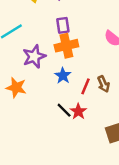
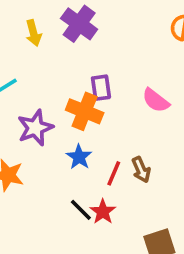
purple rectangle: (63, 25) -> (101, 88), moved
orange cross: (66, 46) -> (85, 111), turned 35

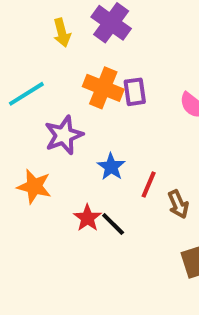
orange cross: (85, 111) -> (103, 88), moved
brown arrow: (141, 170) -> (178, 204), moved
red star: (103, 212) -> (87, 218), moved

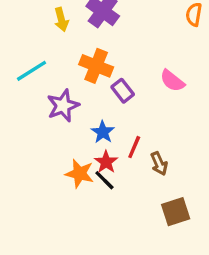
purple rectangle: (135, 92) -> (123, 91), moved, turned -30
orange star: (34, 186) -> (80, 174), moved
red star: (87, 218) -> (106, 162), moved

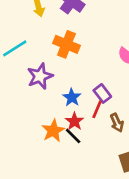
purple rectangle: (123, 91) -> (102, 93), moved
orange star: (80, 174) -> (53, 131), turned 30

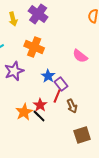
blue star: (72, 97) -> (48, 76), moved

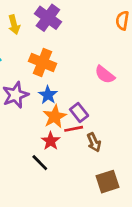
blue star: (48, 76) -> (48, 95), moved
red line: (57, 96) -> (74, 129), turned 56
orange star: (24, 112) -> (55, 117), moved
black line: (39, 116) -> (40, 163), moved

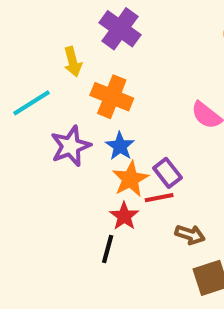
yellow arrow: (14, 25) -> (73, 62), moved
brown arrow: (94, 142) -> (190, 235), moved, turned -48
black line: (40, 163) -> (108, 249), turned 60

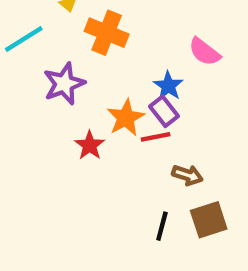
blue star: (120, 146) -> (168, 86), moved
red star: (124, 216) -> (90, 145), moved
black line: (108, 249) -> (162, 226), moved

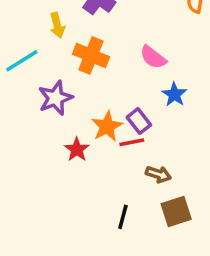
pink semicircle: (204, 52) -> (153, 57), moved
blue star: (168, 86) -> (174, 94), moved
black line: (162, 226) -> (123, 217), moved

